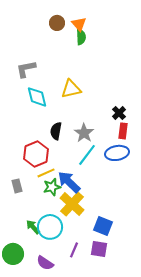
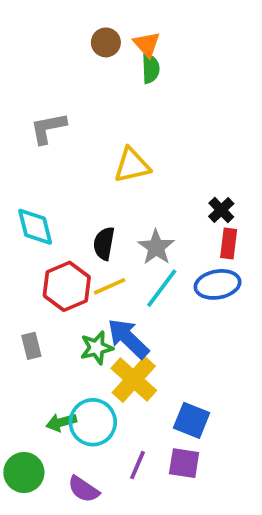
cyan diamond: (37, 97) -> (35, 227), moved
yellow line: (46, 173) -> (110, 286), moved
green arrow: (33, 227) -> (61, 422), turned -63

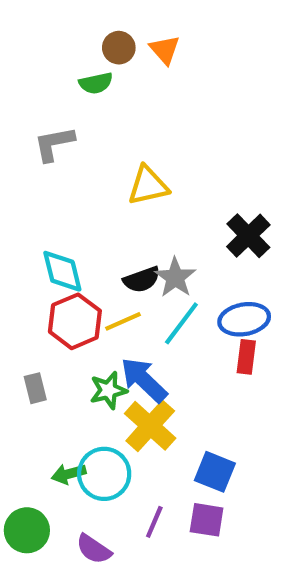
green semicircle: (151, 69) -> (96, 83), moved, turned 80
black cross: (221, 210) -> (248, 236), size x1.5
cyan diamond: (35, 227) -> (62, 271), moved
black semicircle: (104, 244) -> (142, 280), moved, turned -120
red rectangle: (229, 244) -> (246, 357), moved

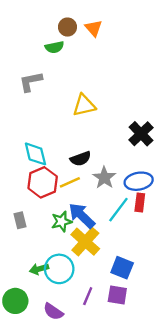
gray star: (175, 277) -> (104, 178), moved
cyan line: (181, 323) -> (118, 210), moved

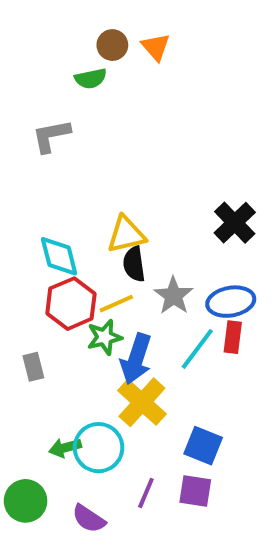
yellow triangle: (84, 105) -> (126, 234), moved
black semicircle: (81, 159) -> (134, 264), turned 102
blue arrow: (82, 216) -> (136, 359), turned -116
green star: (62, 221) -> (104, 337), moved

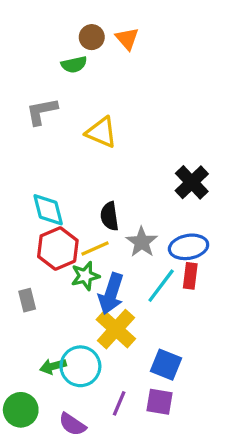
yellow triangle: (126, 234) -> (101, 132), moved, turned 36

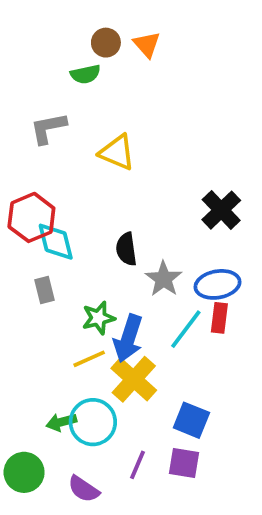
red hexagon: (58, 248) -> (31, 217), moved
yellow line: (95, 248) -> (89, 359), moved
gray rectangle: (27, 300) -> (44, 290), moved

